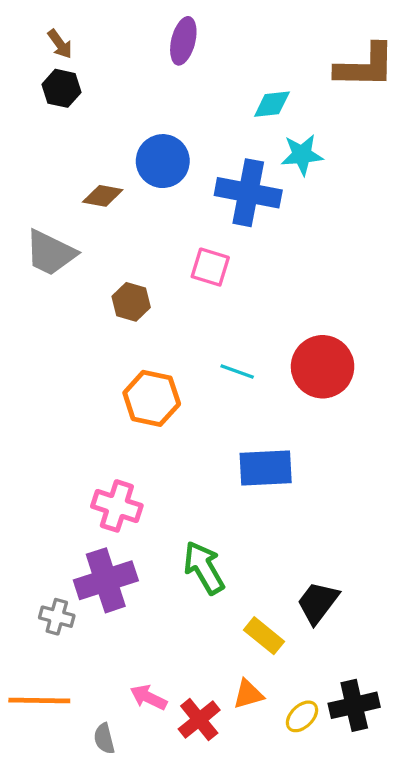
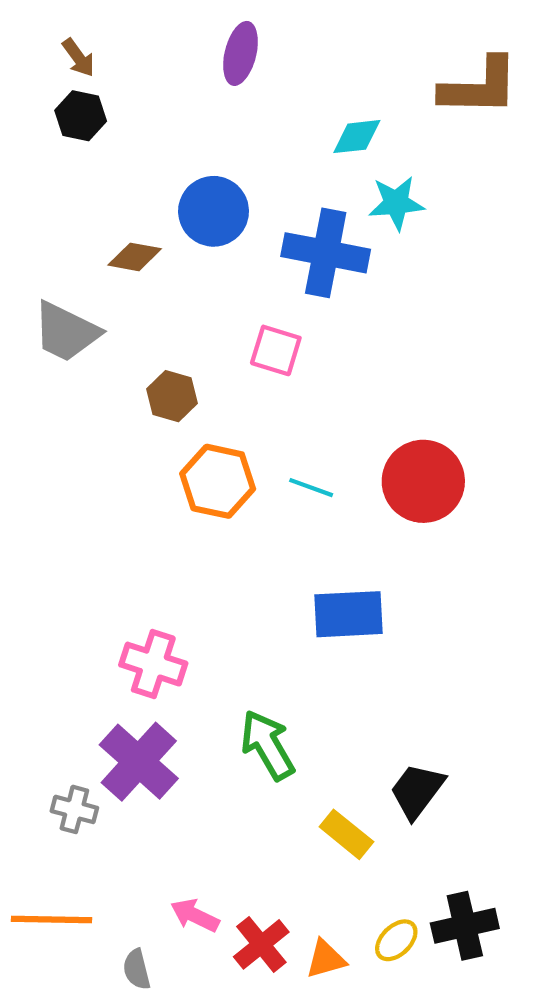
orange hexagon: (152, 398) -> (218, 481), moved
purple cross: (106, 580) -> (139, 762), turned -30
orange triangle: (248, 694) -> (326, 959), moved

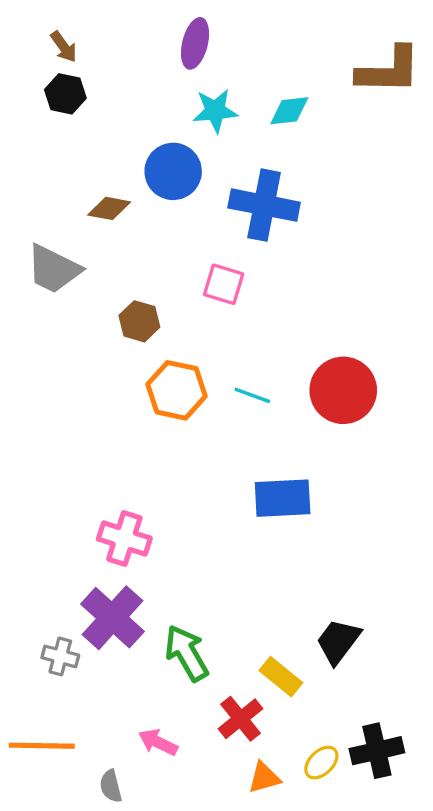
cyan star: (396, 203) -> (215, 111), moved
green arrow: (268, 745) -> (187, 653), moved
red cross: (261, 944) -> (240, 719), moved

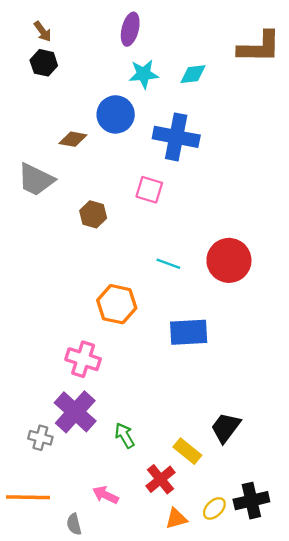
orange hexagon: (177, 390) -> (117, 304), moved
green arrow: (187, 653) -> (125, 435), size x0.7

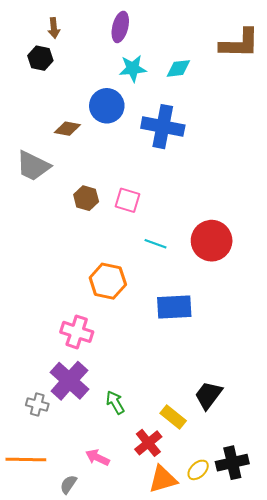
brown arrow: (43, 31) -> (54, 28), moved, turned 30
pink square: (149, 190) -> (128, 200), moved
orange triangle: (176, 519) -> (163, 479), size x1.4
gray semicircle: (74, 524) -> (68, 484), turned 48

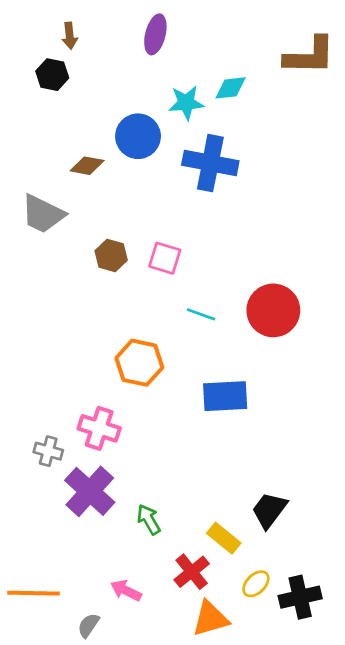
cyan star: (133, 68) -> (186, 103), moved
gray cross: (37, 405) -> (48, 451), moved
yellow ellipse: (198, 470) -> (256, 584), moved

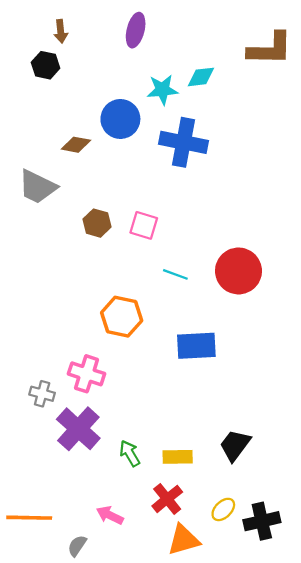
yellow rectangle: (224, 538) -> (178, 457), moved, turned -40

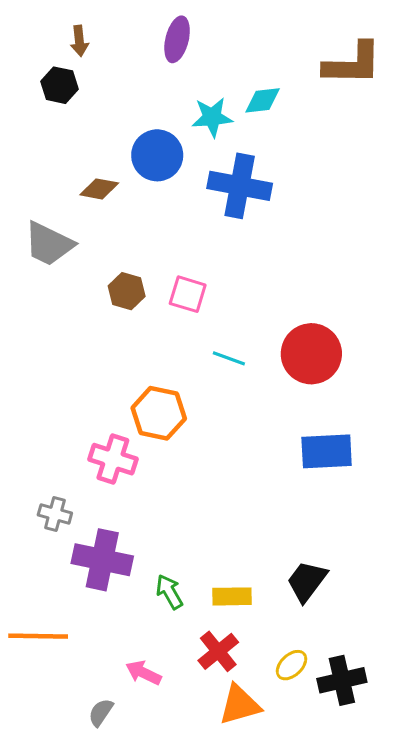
blue rectangle: (196, 346) -> (327, 451), moved
pink cross: (86, 374) -> (113, 459), moved
purple cross: (78, 429) -> (102, 560), turned -30
orange line: (29, 518) -> (38, 636), moved

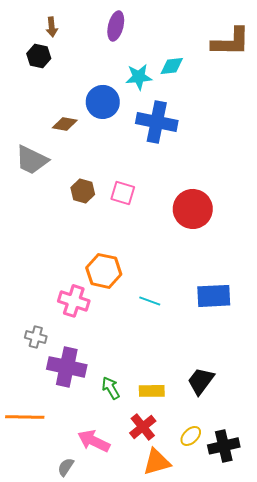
red circle: (311, 354) -> (193, 209), moved
cyan line: (229, 358) -> (150, 301), moved
pink arrow: (143, 673) -> (94, 441), size x1.4

